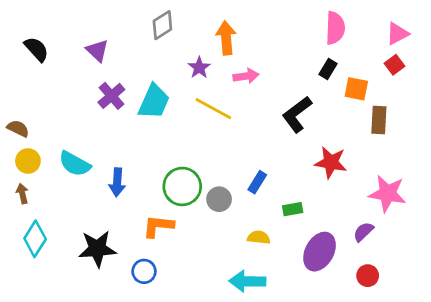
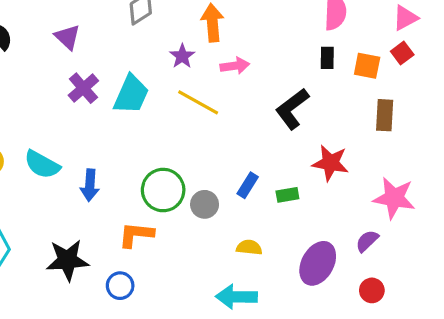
black rectangle: (328, 69) -> (327, 58), turned -30
orange square: (356, 89) -> (367, 66), moved
green rectangle: (293, 209) -> (287, 195), moved

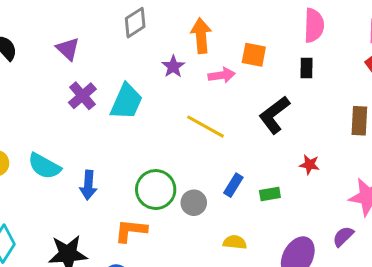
orange square: (367, 66) -> (254, 55), moved
yellow line: (198, 102) -> (205, 127), moved
red star: (330, 163) -> (309, 165), size x0.6

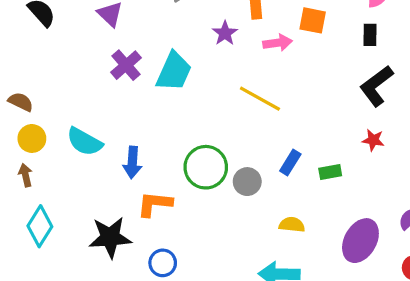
black L-shape: (274, 115) -> (376, 86), moved
orange L-shape: (131, 231) -> (155, 204), moved

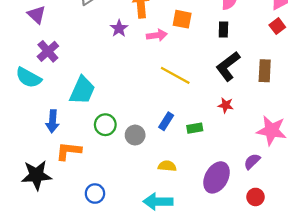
cyan trapezoid: (174, 72) -> (82, 90), moved
yellow line: (260, 99) -> (175, 75), moved
cyan semicircle: (85, 142) -> (28, 78), moved
green circle: (206, 167) -> (105, 125), size x0.7
blue circle: (163, 263) -> (95, 194), moved

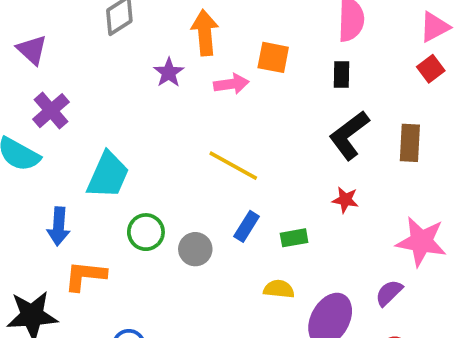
yellow line: (175, 75) -> (233, 166), moved
yellow semicircle: (167, 166) -> (279, 289), moved

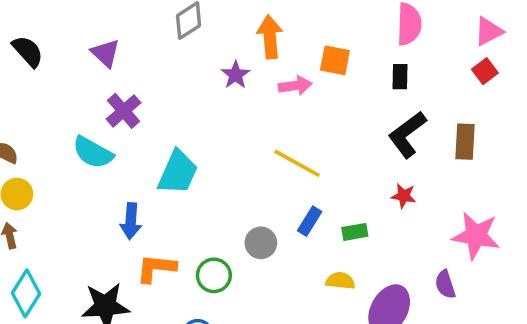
green circle: (146, 232) -> (214, 275), moved
purple semicircle: (389, 293) -> (445, 284), turned -64

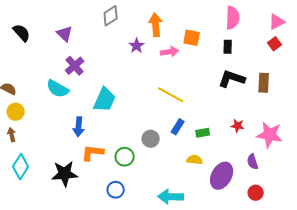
black L-shape: (407, 134) -> (232, 79), turned 56
red star: (404, 196) -> (238, 126), moved

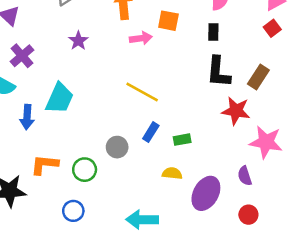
purple star: (137, 46) -> (78, 41), moved
black L-shape: (232, 79) -> (218, 72), turned -104
brown rectangle: (264, 83) -> (258, 77), turned 30
red star: (238, 126) -> (236, 111), moved, size x1.6
blue arrow: (79, 127) -> (27, 117), moved

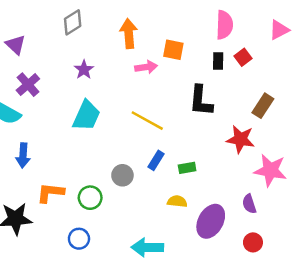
red square: (272, 28) -> (243, 57), moved
black L-shape: (218, 72) -> (201, 101), moved
cyan trapezoid: (60, 98) -> (86, 116), moved
blue arrow: (27, 117) -> (23, 155), moved

